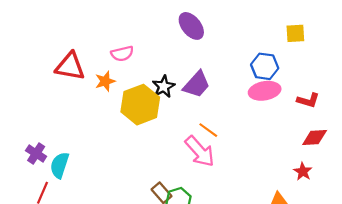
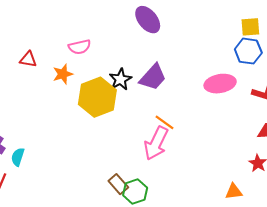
red triangle: (70, 66) -> (28, 59), size x0.6
blue hexagon: (265, 66) -> (248, 51), moved
pink arrow: (200, 151) -> (156, 143), turned 68
cyan semicircle: (60, 165) -> (18, 157), size x0.7

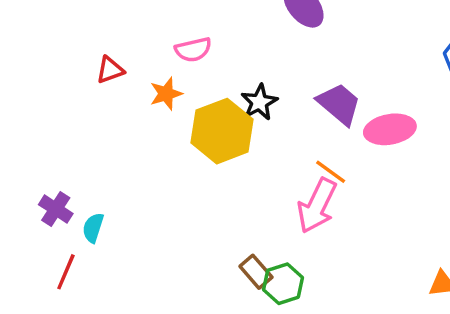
red triangle: (28, 59) -> (110, 70), turned -30
purple trapezoid: (153, 77) -> (339, 104), moved, turned -92
pink ellipse: (220, 84) -> (390, 129), moved

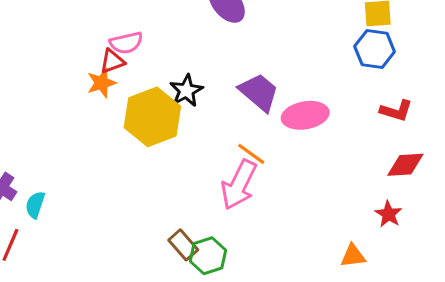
red triangle: (110, 70) -> (112, 61), moved

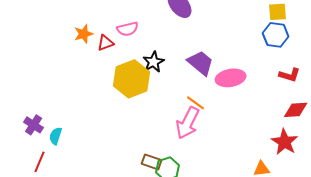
pink semicircle: (126, 43) -> (128, 29), moved
orange star: (101, 83) -> (84, 34), moved
red star: (388, 214) -> (285, 142), size x1.5
brown rectangle: (183, 245) -> (152, 162), turned -30

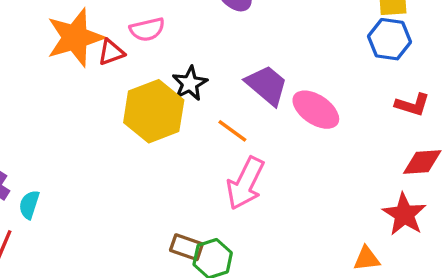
orange star: (84, 34) -> (75, 38), size x1.8
pink ellipse: (231, 78) -> (316, 110), turned 44
orange line: (196, 103) -> (232, 131), moved

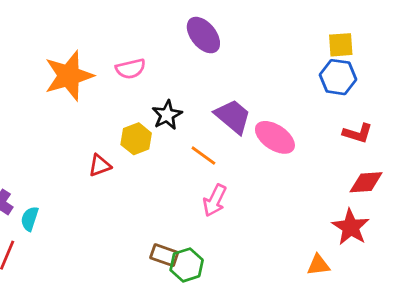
red triangle: (111, 52) -> (100, 165), moved
yellow hexagon: (154, 111) -> (136, 139), size x0.6
pink arrow: (245, 183) -> (215, 200), size x0.7

